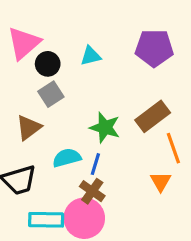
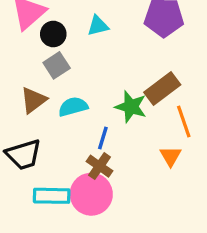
green star: (105, 128) -> (131, 107), moved
cyan semicircle: (67, 158) -> (73, 107), moved

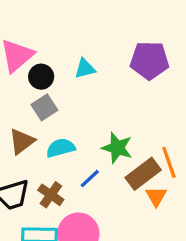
brown rectangle: (162, 88) -> (143, 174), moved
blue line: (103, 138) -> (90, 179), turned 30
brown cross: (100, 166) -> (51, 195), moved

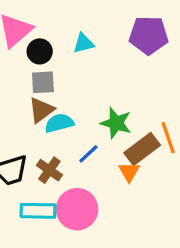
gray square: (44, 107) -> (43, 82), turned 30
brown triangle: (22, 141) -> (41, 110), moved
orange triangle: (156, 196) -> (129, 172), moved

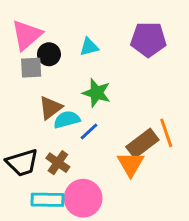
gray square: (43, 82) -> (31, 68), moved
green star: (116, 123) -> (96, 93), moved
blue line: (88, 154) -> (89, 131), moved
orange triangle: (129, 172) -> (131, 164), size x1.4

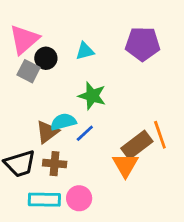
gray square: (31, 68) -> (29, 71), turned 30
brown triangle: (50, 108) -> (47, 132), moved
brown cross: (58, 163) -> (55, 164), turned -30
pink circle: (83, 198) -> (79, 198), size x0.7

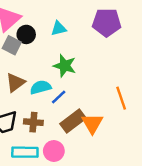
brown triangle: (47, 132) -> (15, 83), moved
brown rectangle: (137, 145) -> (73, 121), moved

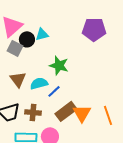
cyan triangle: (59, 28) -> (42, 34), moved
brown triangle: (15, 83) -> (18, 79), turned -30
orange line: (121, 98) -> (108, 115), moved

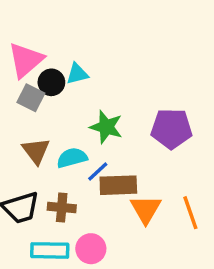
purple pentagon: (94, 29) -> (171, 129), moved
brown rectangle: (66, 111) -> (118, 185), moved, turned 35

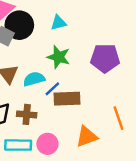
cyan triangle: (77, 74) -> (58, 23), moved
black circle: (51, 82) -> (19, 25), size x1.5
orange triangle: (146, 209) -> (87, 136), moved, turned 40

